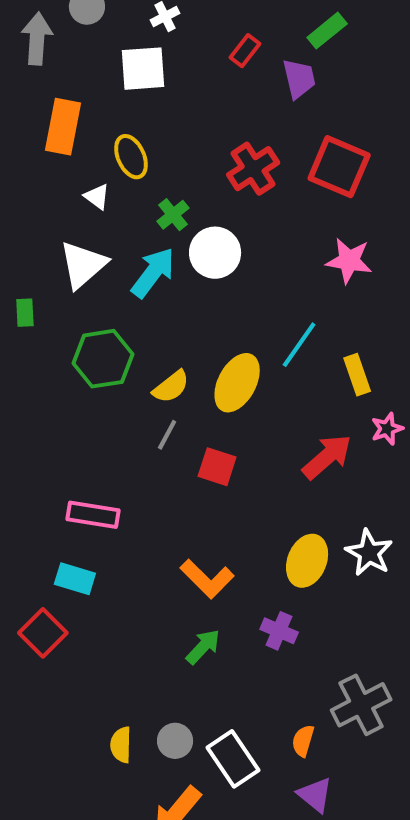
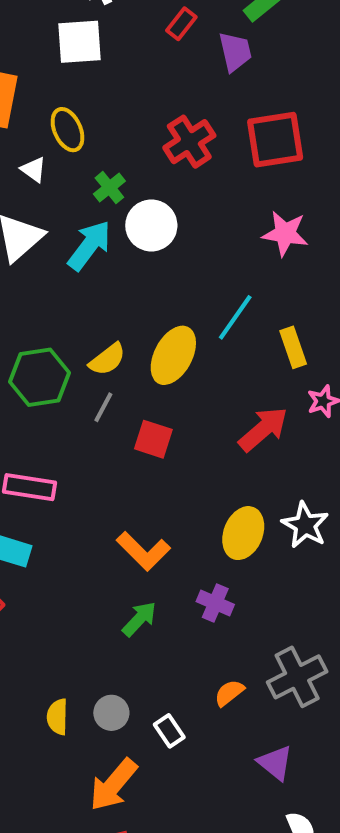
red square: (339, 167) -> (275, 140), turned -32
green hexagon: (103, 359) -> (39, 377), moved
orange semicircle: (303, 741) -> (229, 693), moved, turned 36
white rectangle: (233, 759) -> (169, 731), size x0.6
purple triangle: (315, 795) -> (275, 763), moved

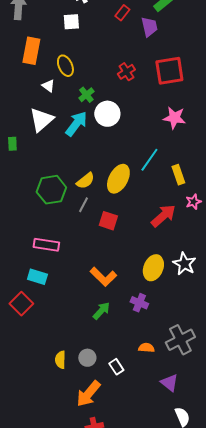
white square: (79, 42) -> (71, 22), size x0.7
red cross: (189, 142) -> (126, 72), size x0.7
orange semicircle: (229, 693) -> (146, 348), turned 42

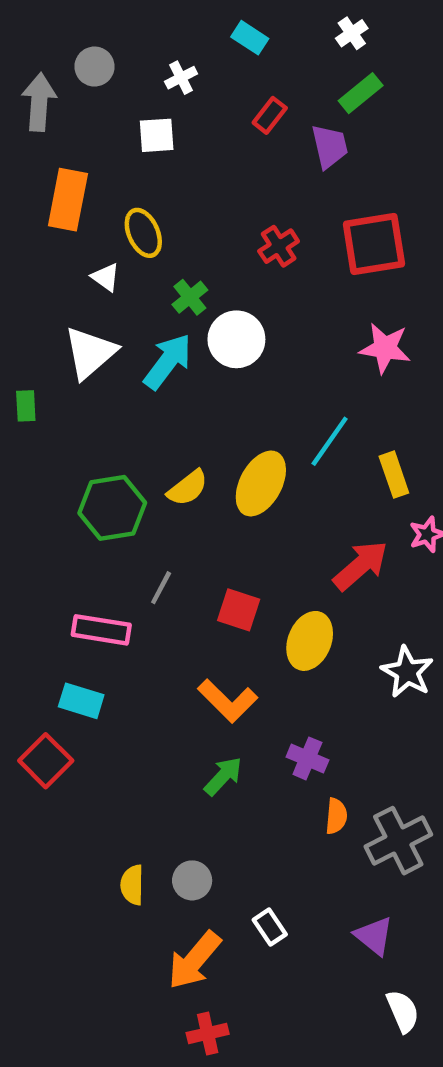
gray line: (83, 205) -> (161, 588), moved
red square: (108, 221) -> (239, 610), moved
yellow ellipse: (153, 268) -> (310, 641), moved
orange semicircle: (146, 348) -> (336, 816), moved, turned 91
white rectangle: (116, 367) -> (270, 927), moved

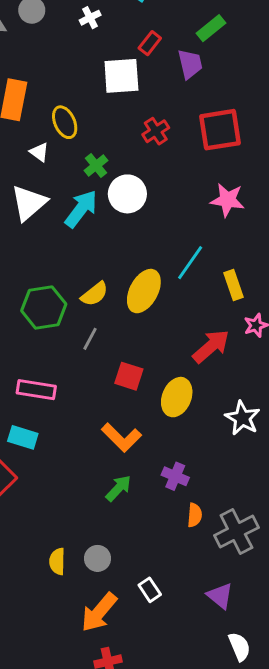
white square: (157, 135) -> (121, 76), moved, size x1.5
gray line: (161, 588) -> (90, 339), moved

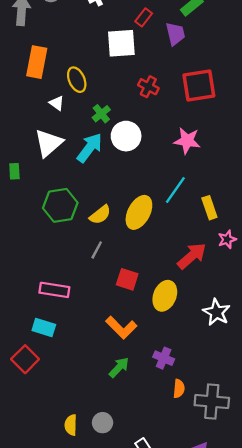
red cross: (156, 131) -> (148, 87), turned -30
pink star: (227, 200) -> (187, 141), moved
green hexagon: (44, 307) -> (60, 205), moved
gray cross: (236, 532) -> (212, 402), turned 32

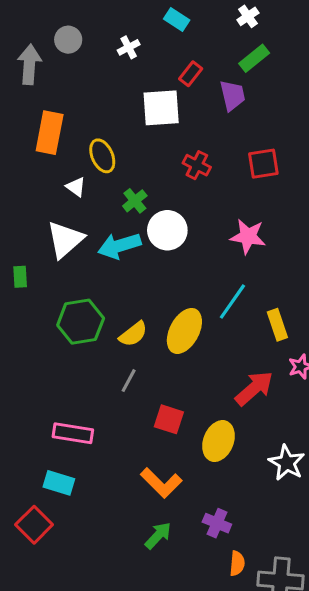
red square: (199, 86) -> (263, 164), size x0.7
cyan arrow: (90, 148) -> (119, 246), turned -144

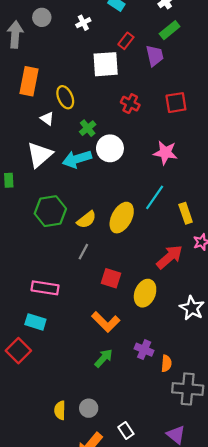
orange semicircle: (237, 563) -> (166, 363), moved

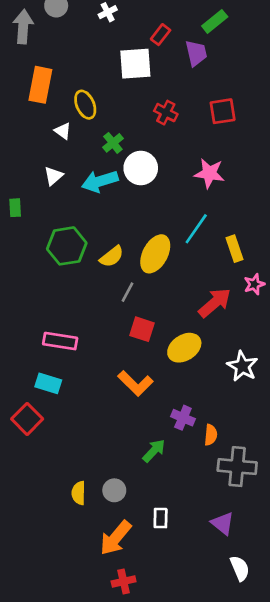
white triangle: (40, 155) -> (54, 176), size x0.6
gray line: (83, 252) -> (127, 292), moved
yellow ellipse: (145, 293) -> (184, 348), turned 35
green arrow: (104, 358) -> (154, 451), moved
white rectangle: (126, 431) -> (161, 518), turned 35

